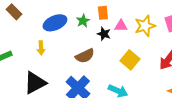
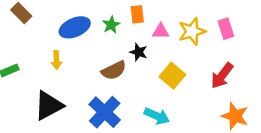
black star: (104, 34) -> (139, 52), moved

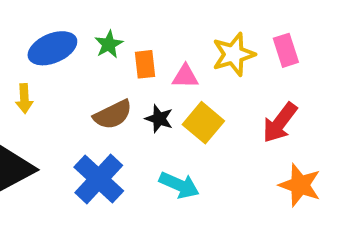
orange rectangle: (137, 14) -> (145, 64), moved
pink triangle: (161, 31) -> (185, 76), moved
black star: (139, 52) -> (159, 119), moved

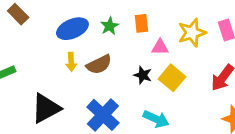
orange rectangle: (145, 64) -> (141, 23), moved
yellow arrow: (24, 99) -> (71, 62), moved
brown semicircle: (113, 115) -> (99, 65), moved

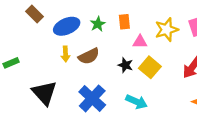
brown rectangle: (18, 14) -> (34, 14), moved
black triangle: (46, 108) -> (44, 93), turned -44

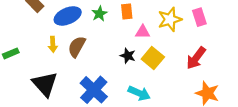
yellow arrow: (66, 54) -> (53, 44), moved
brown semicircle: (89, 56) -> (77, 47), moved, turned 145

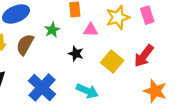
green star: (99, 14) -> (52, 30), moved
yellow square: (153, 58) -> (112, 62), moved

